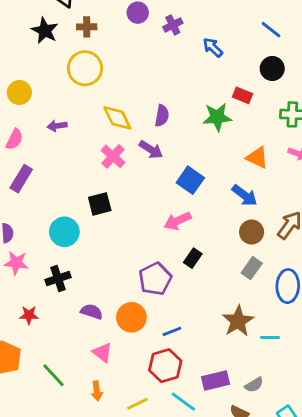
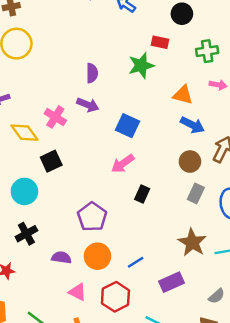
yellow diamond: (117, 118) -> (25, 133), moved
blue arrow: (245, 195) -> (192, 125), moved
purple pentagon: (155, 279) -> (92, 217), moved
red hexagon: (165, 366) -> (115, 297), moved
purple rectangle: (215, 380) -> (171, 282), moved

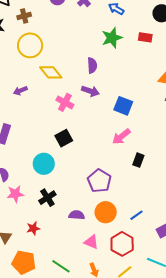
green star: (141, 65) -> (112, 38), moved
yellow diamond: (25, 133) -> (51, 72), moved

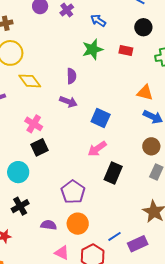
pink cross: (65, 102) -> (34, 124), moved
black rectangle: (138, 160) -> (113, 173), size x1.5
blue line: (137, 215) -> (115, 236), moved

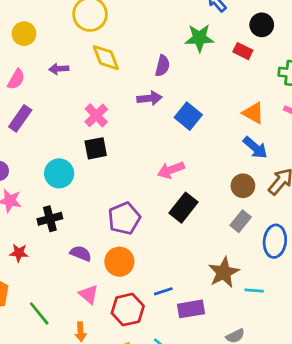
black circle: (143, 27) -> (262, 25), moved
purple arrow: (68, 102) -> (150, 98), turned -42
blue square: (101, 118) -> (188, 116), moved

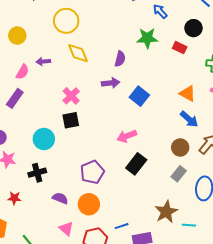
pink semicircle: (16, 79) -> (22, 72), moved

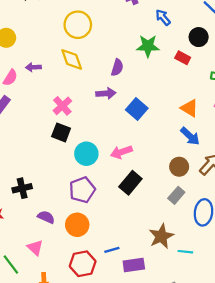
yellow circle: (66, 21) -> (78, 25), moved
black square: (71, 120) -> (61, 132), turned 30
cyan circle: (44, 139) -> (86, 154), moved
pink triangle: (66, 229) -> (35, 248), moved

